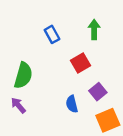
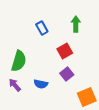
purple square: (98, 92) -> (67, 74), moved
blue semicircle: (72, 104) -> (41, 84), moved, turned -64

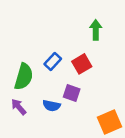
blue rectangle: (42, 28) -> (53, 61), moved, turned 72
purple square: (67, 74) -> (72, 93), moved, turned -32

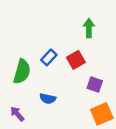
purple square: (72, 93) -> (95, 84), moved
purple arrow: (19, 107) -> (17, 114), moved

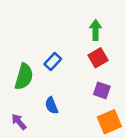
red square: (76, 60) -> (98, 58), moved
blue semicircle: (48, 99) -> (52, 105), turned 56

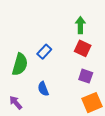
red square: (98, 58) -> (83, 48), turned -35

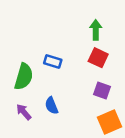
blue rectangle: (44, 52) -> (53, 61), turned 64
purple arrow: (16, 103) -> (24, 112), moved

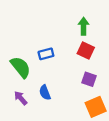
blue rectangle: (53, 61) -> (46, 54), turned -32
green semicircle: (24, 77) -> (21, 67), turned -55

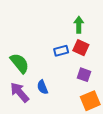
blue rectangle: (46, 54) -> (61, 51), moved
purple arrow: (21, 98) -> (20, 92), size x1.5

